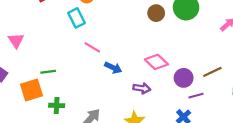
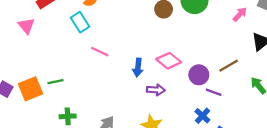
pink triangle: (16, 41) -> (26, 26), moved
blue arrow: (113, 68) -> (138, 67), moved, turned 77
orange square: (32, 90) -> (30, 89), moved
purple line: (196, 96) -> (214, 92), turned 40

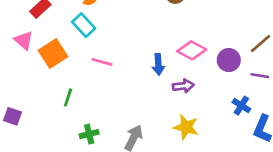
pink line: (100, 52) -> (102, 62), moved
green line: (55, 82) -> (68, 97), turned -49
orange square: (30, 89) -> (53, 53), moved
purple line: (214, 92) -> (260, 76), moved

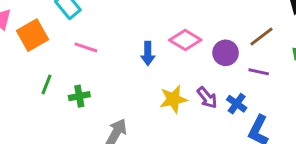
purple arrow: (183, 86) -> (207, 98), moved, turned 54
yellow star: (186, 127) -> (173, 99), moved, turned -30
green cross: (89, 134) -> (79, 96), moved

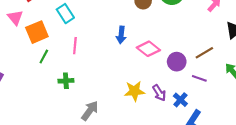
pink line: (86, 47) -> (75, 46), turned 70
blue arrow: (148, 53) -> (121, 35), moved
green line: (46, 84) -> (44, 56), moved

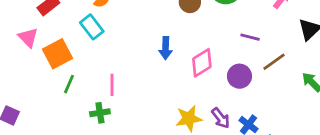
pink line: (75, 46) -> (112, 85), moved
pink diamond: (148, 49) -> (202, 63), turned -65
purple line: (199, 78) -> (250, 37), moved

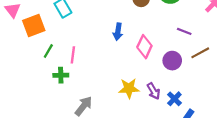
pink diamond: (202, 63) -> (144, 47), turned -40
green line: (69, 84) -> (48, 51), moved

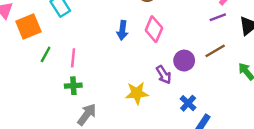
purple line: (184, 31) -> (218, 17), moved, turned -40
pink diamond: (144, 47) -> (154, 29), moved
green cross: (61, 75) -> (73, 86), moved
purple arrow: (154, 91) -> (164, 75), moved

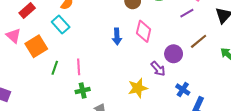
purple line: (218, 17) -> (187, 13), moved

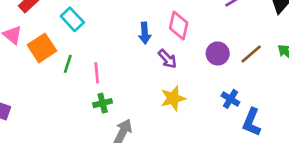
brown line: (199, 41) -> (251, 54), moved
green line: (55, 68) -> (68, 64), moved
purple arrow: (158, 69) -> (167, 59), moved

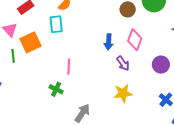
cyan rectangle: (72, 19) -> (56, 24), turned 30
green line: (68, 64) -> (13, 56), moved, turned -32
green cross: (103, 103) -> (56, 89), moved, turned 32

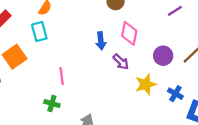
yellow star: (123, 93) -> (146, 84), moved

